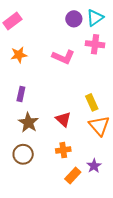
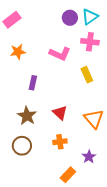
purple rectangle: (21, 94) -> (33, 83), moved
yellow rectangle: (92, 102) -> (87, 75), moved
orange rectangle: (73, 175) -> (68, 175), moved

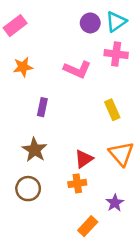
yellow rectangle: (87, 75) -> (112, 110), moved
red triangle: (60, 113) -> (84, 159), moved, turned 42

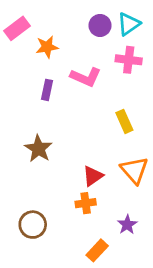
orange star: (23, 67) -> (47, 47), moved
purple rectangle: (42, 107) -> (47, 90), moved
brown star: (35, 150) -> (38, 149), moved
brown circle: (28, 189) -> (33, 225), moved

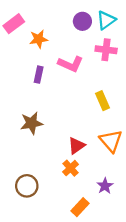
brown star: (38, 149) -> (32, 123), turned 30
orange cross: (86, 203) -> (71, 168), turned -35

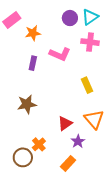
orange cross: (71, 168) -> (39, 144), moved
purple star: (105, 186) -> (78, 141), moved
orange rectangle: (80, 207) -> (68, 163), moved

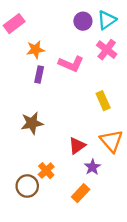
orange star: (33, 33) -> (36, 50), moved
pink cross: (90, 42) -> (107, 50), turned 30

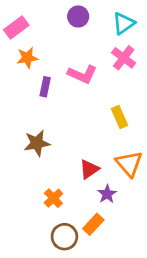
purple circle: (83, 21) -> (78, 16), moved
orange star: (36, 50) -> (27, 58), moved
brown circle: (27, 186) -> (64, 237), moved

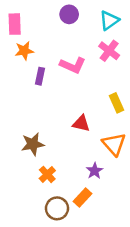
pink rectangle: (16, 28) -> (15, 24), turned -55
yellow rectangle: (119, 117) -> (116, 103), moved
brown star: (37, 143) -> (33, 144), moved
red triangle: (89, 169) -> (81, 123), moved, turned 48

